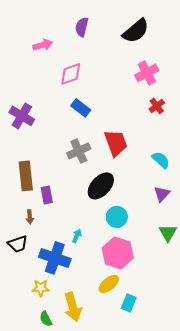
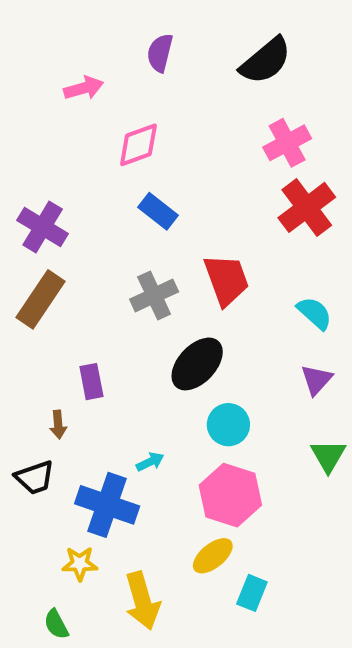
red cross: (157, 106) -> (307, 207), size x1.8
brown rectangle: (26, 176) -> (41, 299), moved, turned 40
cyan arrow: (77, 236) -> (150, 462), turned 40
green semicircle: (46, 319) -> (56, 624), moved

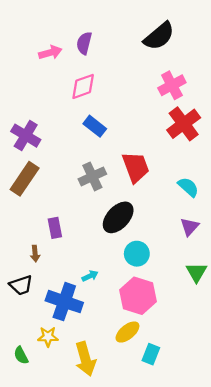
purple semicircle: (160, 53) -> (84, 43), moved
green semicircle: (56, 624) -> (21, 355), moved

